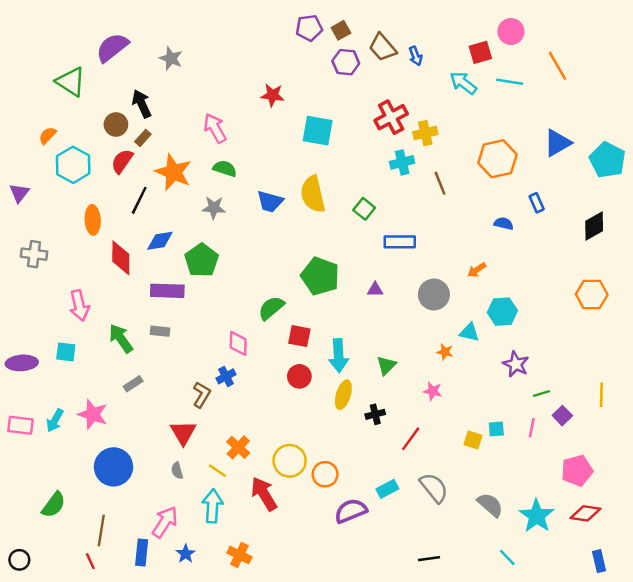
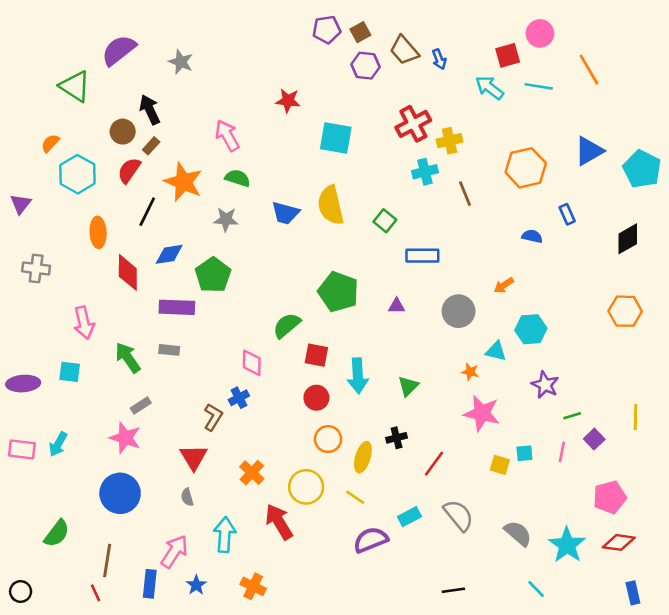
pink star: (433, 391) -> (482, 413), moved, size x1.8
yellow ellipse: (343, 395) -> (363, 457), moved
pink star: (93, 414) -> (125, 438), moved
yellow line: (217, 471) -> (355, 497), moved
orange circle: (325, 474) -> (328, 439), moved

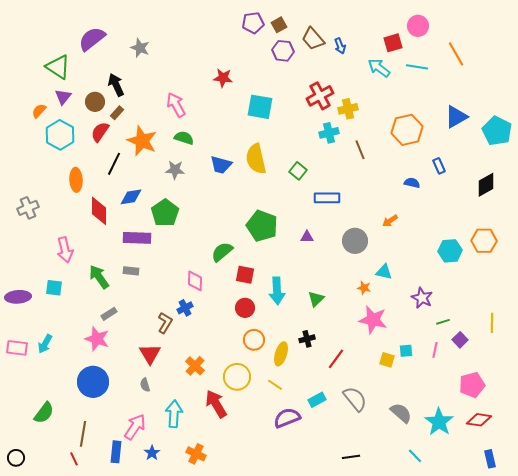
purple triangle: (21, 204) -> (63, 97), moved
gray cross: (36, 269) -> (28, 208), turned -30
cyan hexagon: (531, 329) -> (450, 251), moved

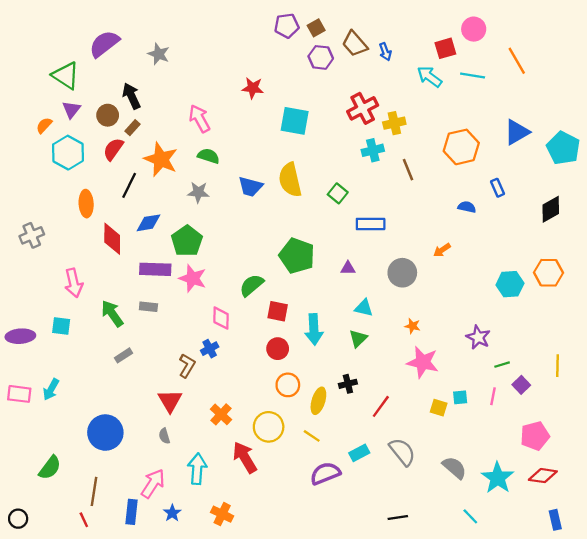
cyan triangle: (384, 272) -> (364, 308), moved
pink star: (97, 339) -> (193, 278), moved

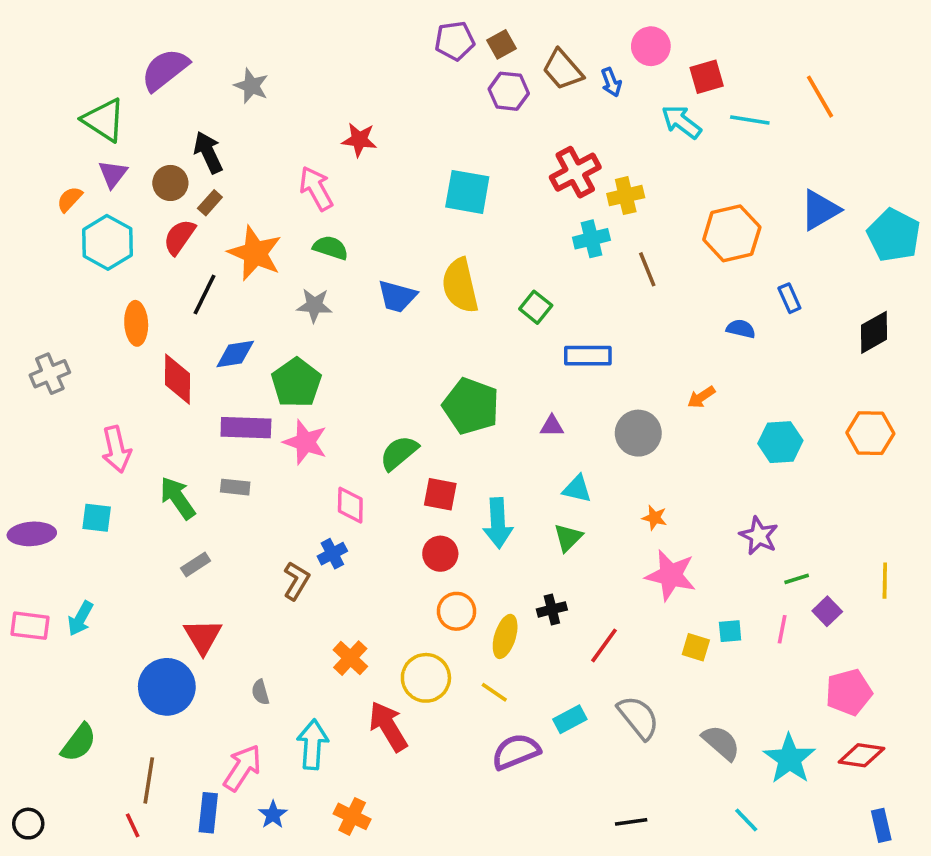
pink circle: (474, 29) -> (651, 46), moved
red star: (253, 88) -> (359, 140), moved
cyan hexagon: (510, 284) -> (780, 442), moved
red triangle: (170, 401) -> (203, 636), moved

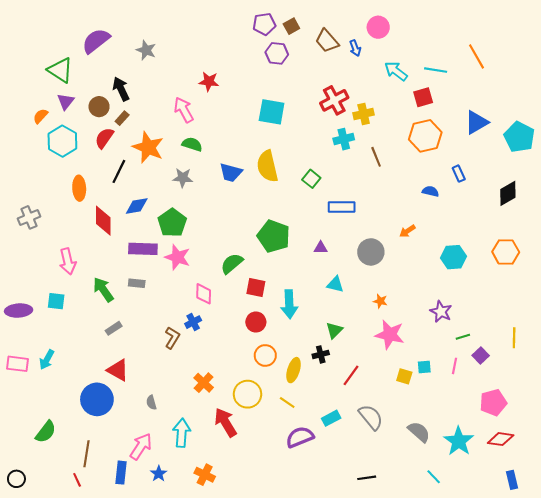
red square: (707, 77) -> (423, 97), moved
purple hexagon: (509, 91) -> (277, 53), moved
green triangle: (568, 537) -> (334, 330), moved
red triangle: (203, 636) -> (118, 370), turned -30

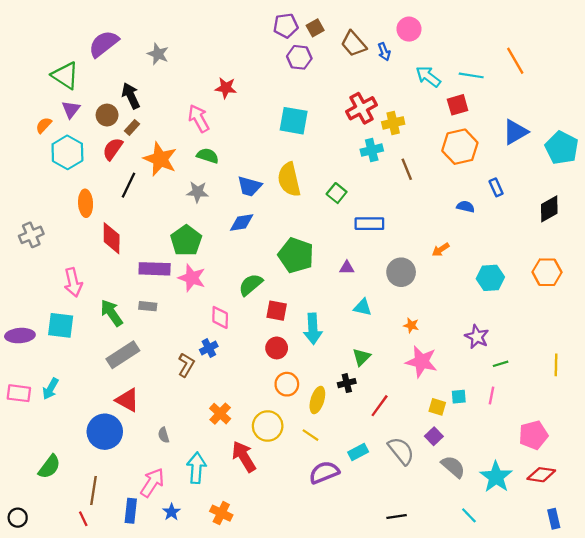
blue diamond: (137, 206) -> (242, 222), moved
cyan square: (56, 301) -> (61, 325), size x1.4
gray rectangle: (114, 328) -> (123, 355), size x1.8
purple square: (481, 355) -> (434, 436), moved

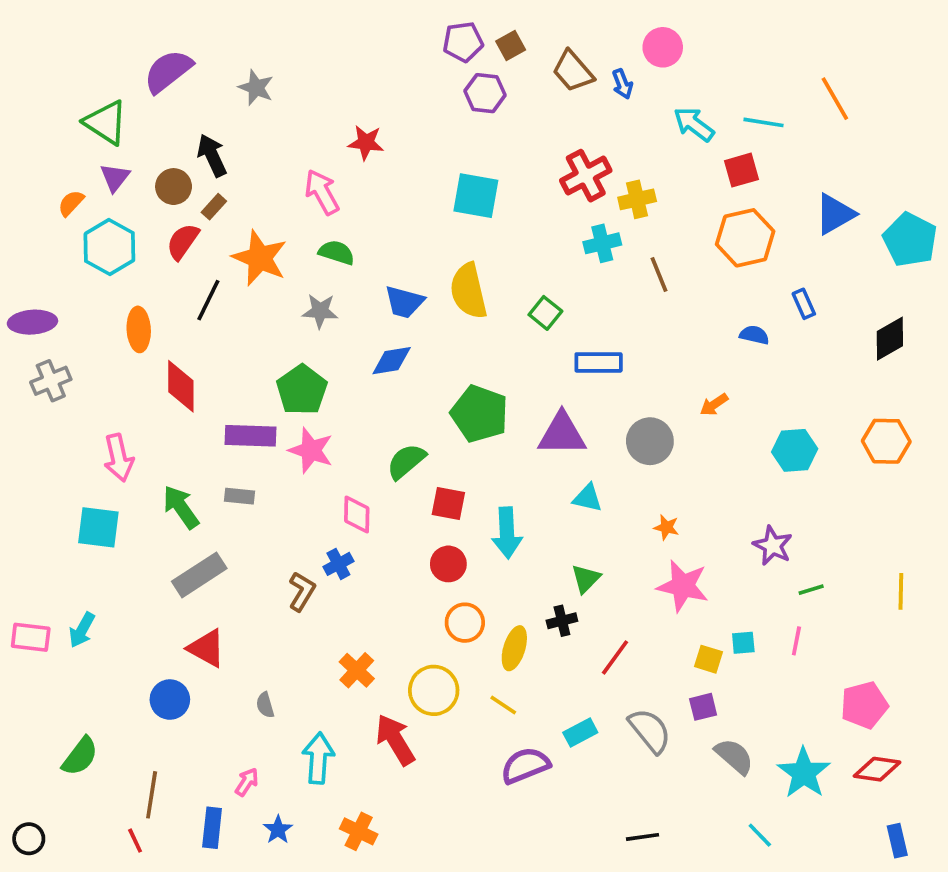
purple triangle: (347, 268) -> (562, 434), size x2.0
purple ellipse: (20, 336) -> (32, 322), moved
blue circle: (105, 432) -> (170, 700), size x0.7
purple square: (434, 436) -> (703, 707), turned 30
pink arrow: (152, 483) -> (247, 782), size x0.6

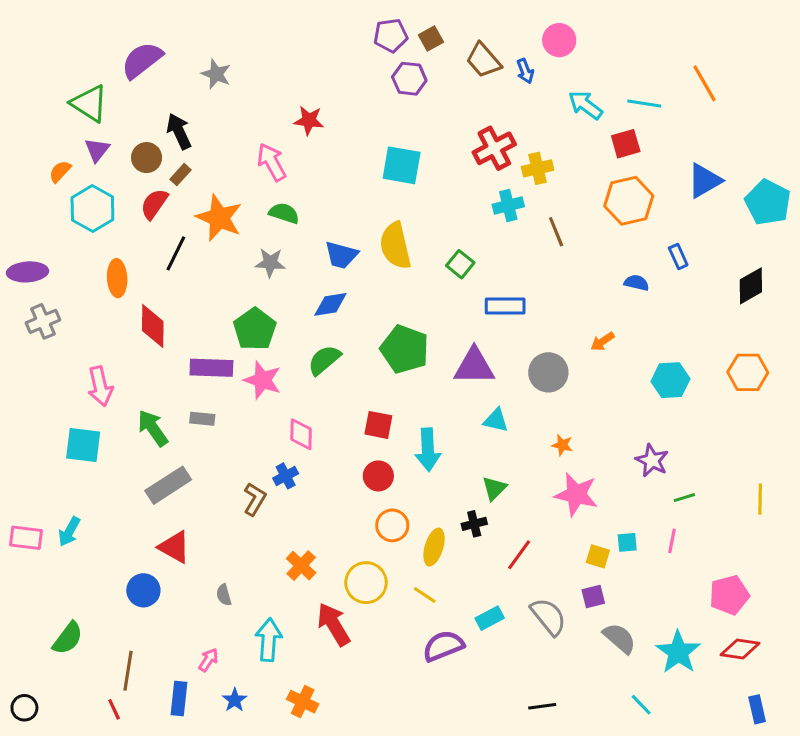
green semicircle: (406, 461) -> (324, 360), moved

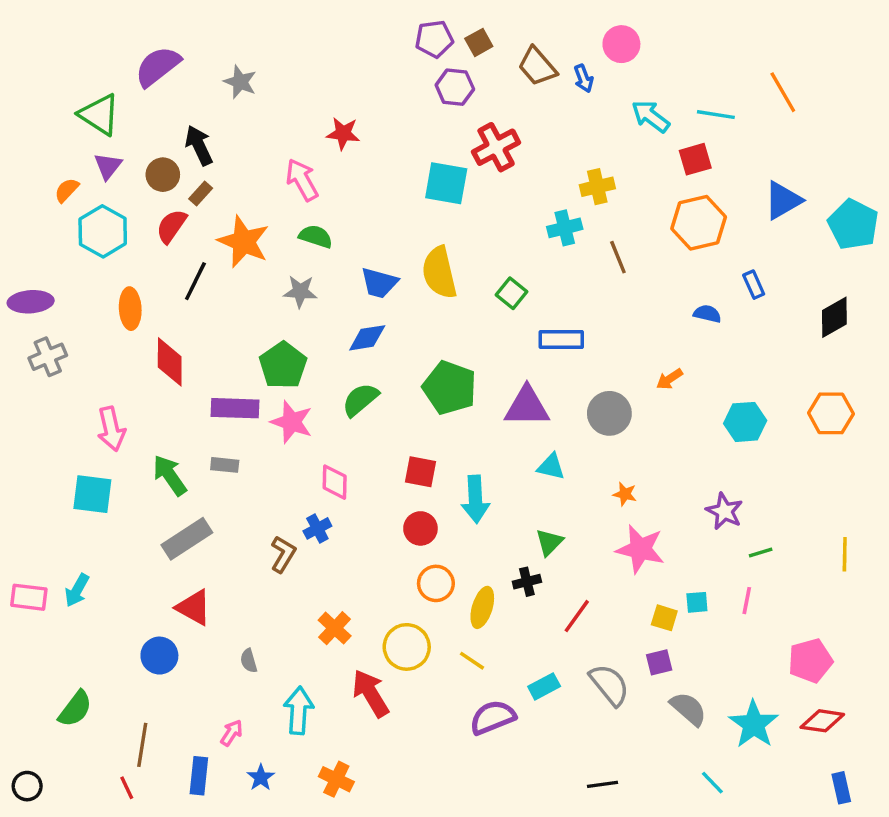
red cross: (494, 148) -> (496, 147), moved

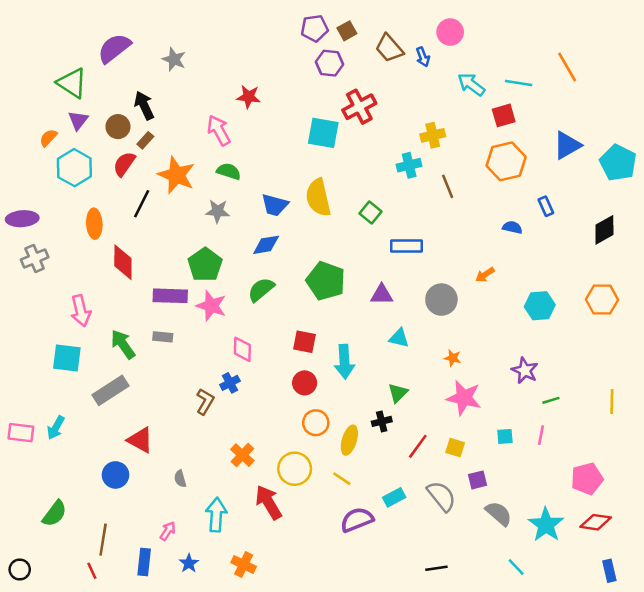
purple triangle: (527, 407) -> (382, 295), size x0.7
gray rectangle: (187, 539) -> (111, 390), moved
yellow square: (664, 618) -> (455, 448), moved

